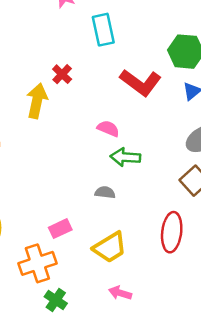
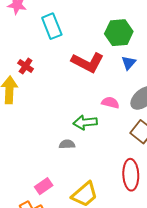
pink semicircle: (108, 129) -> (110, 103), moved
gray semicircle: (105, 192) -> (67, 144), moved

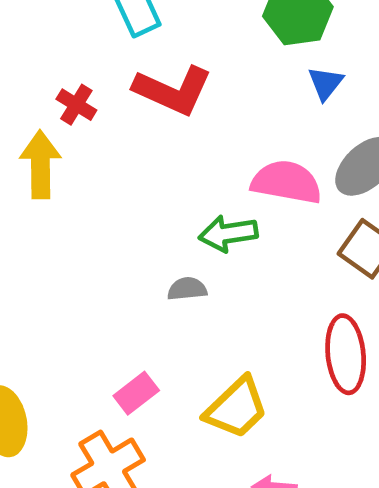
red L-shape: (88, 62) -> (173, 90), moved
pink semicircle: (110, 103) -> (286, 182), size x1.6

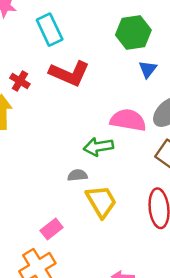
yellow trapezoid: (236, 408) -> (101, 201), moved, turned -76

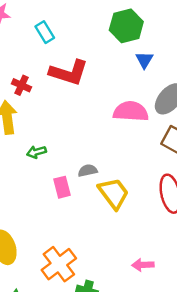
cyan rectangle: (50, 30) -> (45, 32), size x0.7
green arrow: (98, 147) -> (36, 152), moved, size x0.7
pink rectangle: (52, 229) -> (62, 187), moved, turned -60

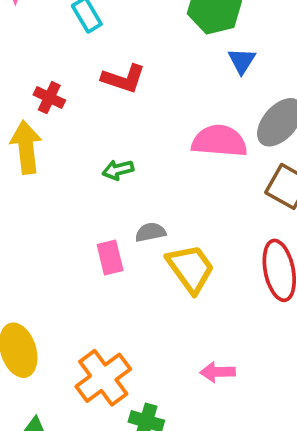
red L-shape: (69, 73) -> (123, 79), size x0.7
green arrow: (36, 152) -> (118, 170), moved
pink arrow: (143, 265) -> (218, 372), moved

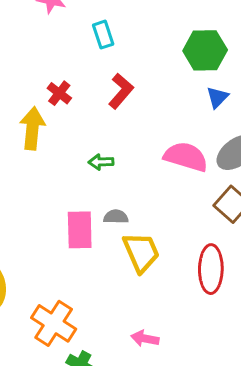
red L-shape: (123, 79) -> (121, 91), turned -80
pink rectangle: (110, 258) -> (80, 230), size x1.4
orange cross: (103, 378) -> (54, 323), turned -33

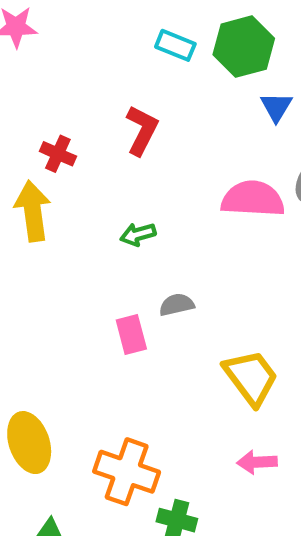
cyan rectangle: (103, 35) -> (175, 45), moved, turned -36
pink rectangle: (80, 230) -> (131, 335), size x0.7
yellow trapezoid: (141, 252) -> (251, 377), moved

